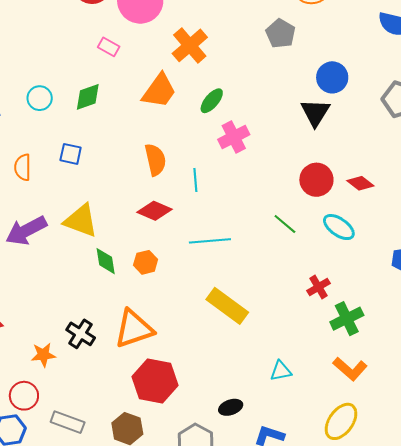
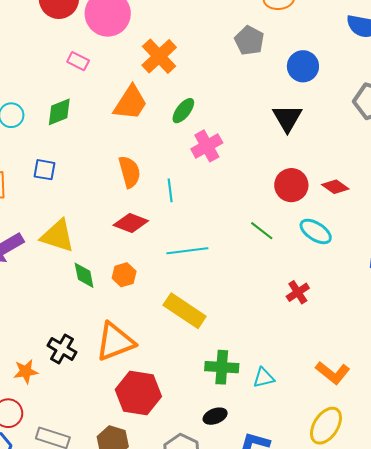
blue circle: (332, 77) -> (303, 66), moved
yellow rectangle: (227, 306) -> (185, 311), moved
green cross: (347, 319) -> (222, 367), moved, turned 32

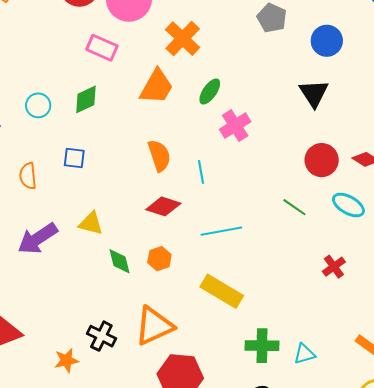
pink rectangle: (78, 61) -> (102, 48), size x1.4
yellow triangle: (58, 236) -> (91, 223), size x0.7

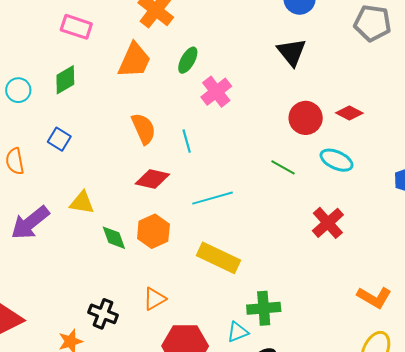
blue square: (74, 158) -> (59, 139), turned 30
orange hexagon: (159, 259) -> (153, 231), size x1.4
red cross: (334, 267) -> (328, 223), size x1.4
orange triangle: (154, 326) -> (154, 299), size x0.6
cyan triangle: (304, 354) -> (238, 332), moved

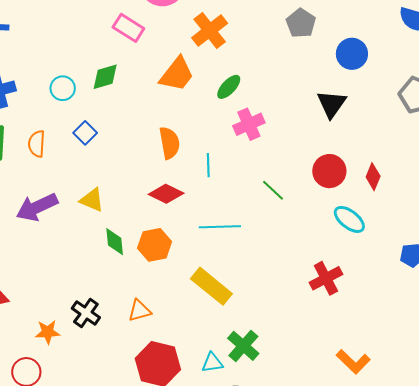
cyan circle: (18, 90) -> (63, 88), moved
red diamond: (349, 113) -> (373, 177), turned 72
green line: (283, 167) -> (273, 190), moved
green cross: (264, 308) -> (243, 346), turned 32

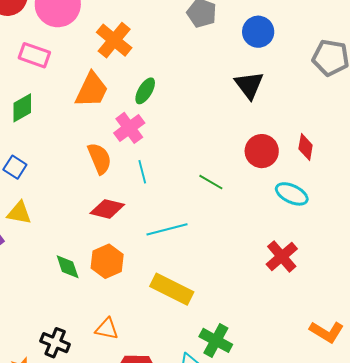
pink cross: (249, 124) -> (129, 128), moved
yellow triangle: (92, 200) -> (19, 213), moved
orange triangle: (139, 311) -> (107, 329), turned 40

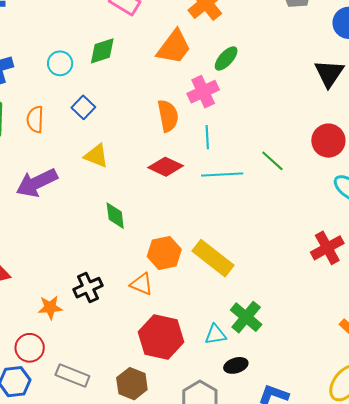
yellow triangle: (19, 213) -> (96, 156), moved
cyan line: (167, 229) -> (222, 175), moved
orange hexagon: (107, 261) -> (164, 253), moved
black cross: (55, 343) -> (88, 288), turned 32

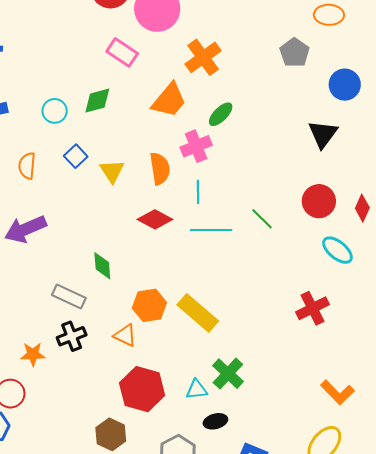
yellow triangle: (96, 156) -> (112, 171), moved, turned 32
gray rectangle: (72, 376) -> (69, 297), moved

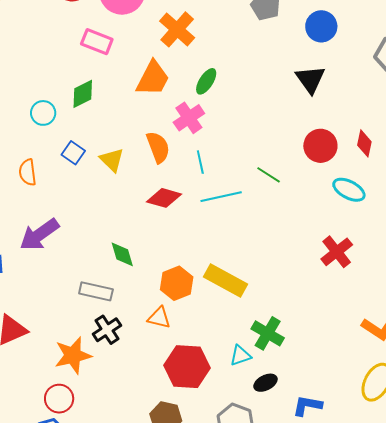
orange star: (33, 354) -> (73, 355), size x1.5

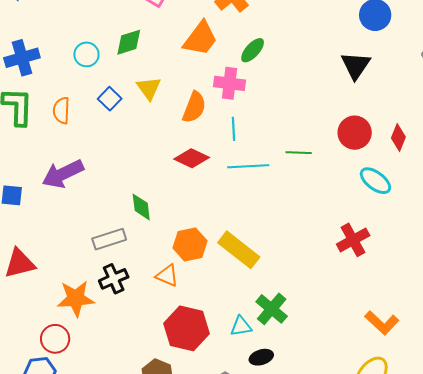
pink cross: (189, 118) -> (229, 83), turned 32
orange semicircle: (158, 147) -> (194, 107), turned 32
yellow triangle: (112, 160) -> (149, 88), moved
green line: (269, 175) -> (299, 153), turned -40
gray rectangle: (96, 291) -> (109, 239), turned -40

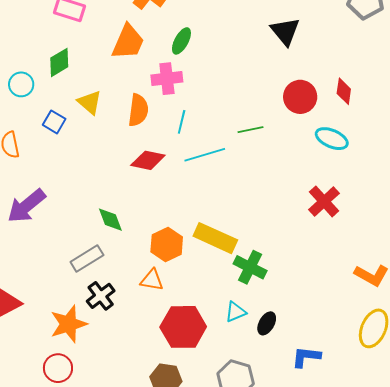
cyan line: (233, 129) -> (182, 122), turned 30
green cross: (272, 309) -> (250, 267), moved
black ellipse: (261, 357) -> (267, 323), moved, turned -30

